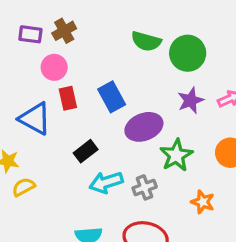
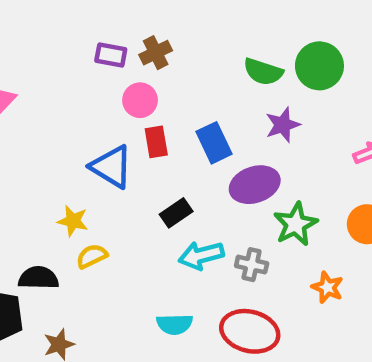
green circle: (188, 53) -> (319, 66), moved
purple star: (191, 100) -> (283, 125), moved
gray cross: (145, 187) -> (252, 265), turned 30

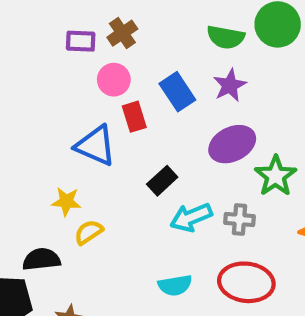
purple star: (283, 125) -> (230, 85), moved
blue rectangle: (214, 143) -> (177, 92), moved

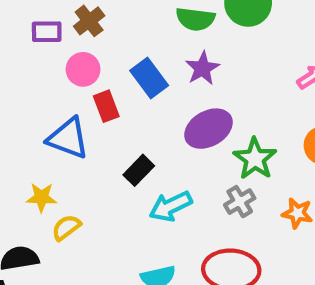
gray cross: (240, 220) -> (240, 202), moved, turned -32

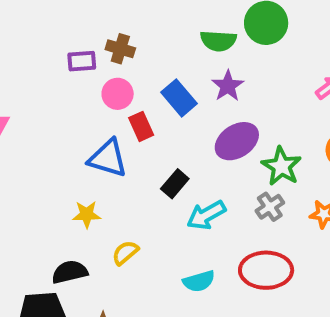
brown cross: (89, 21) -> (120, 49), turned -32
yellow semicircle: (66, 228) -> (125, 253), moved

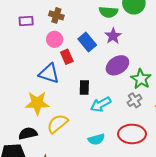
purple rectangle: (82, 61) -> (26, 21), moved
black rectangle: (175, 184) -> (84, 87), turned -40
yellow star: (87, 214) -> (37, 103), size x1.6
yellow semicircle: (125, 253) -> (58, 124), size x1.5

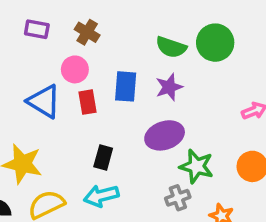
blue rectangle: (87, 42) -> (126, 86), turned 30
blue triangle: (49, 73) -> (44, 101), moved
green star: (141, 79) -> (196, 166), turned -30
cyan arrow: (101, 104) -> (101, 196), moved

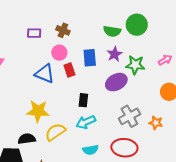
green star: (196, 166) -> (135, 65), moved
gray cross: (178, 198) -> (129, 116), size x1.5

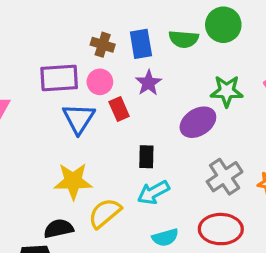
purple rectangle: (34, 33) -> (59, 78), moved, size x1.6
purple star: (115, 54) -> (149, 83), moved
blue rectangle: (90, 58) -> (141, 44), moved
blue triangle: (45, 74) -> (79, 118), turned 45

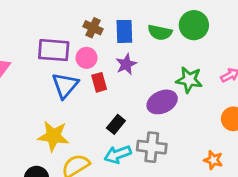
black rectangle: (146, 157) -> (116, 124), turned 30
gray cross: (225, 177) -> (152, 147), moved, turned 32

